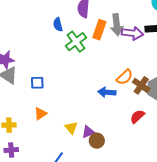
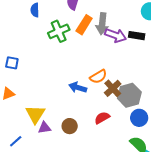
blue semicircle: (58, 24) -> (35, 10), moved
yellow triangle: (71, 128) -> (35, 114), size x1.5
purple triangle: (88, 132) -> (44, 128), moved
brown circle: (97, 141) -> (70, 126), moved

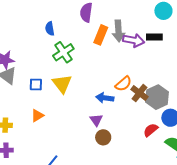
green cross: (59, 31) -> (63, 52), moved
yellow triangle: (35, 114) -> (62, 84), moved
red semicircle: (102, 118) -> (151, 130), moved
purple triangle: (44, 128) -> (96, 120), moved, turned -48

